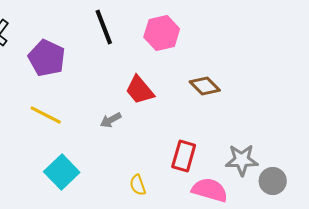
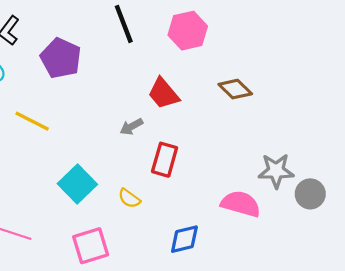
yellow line: (46, 115) -> (32, 121), moved
red rectangle: (184, 156) -> (165, 160), moved
yellow semicircle: (138, 185) -> (129, 198), moved, turned -35

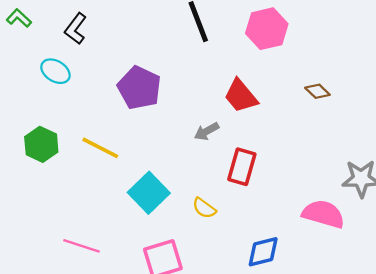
purple pentagon: (61, 58) -> (139, 88), moved
brown diamond: (235, 89) -> (317, 91), size x0.7
yellow line: (32, 121) -> (100, 148), moved

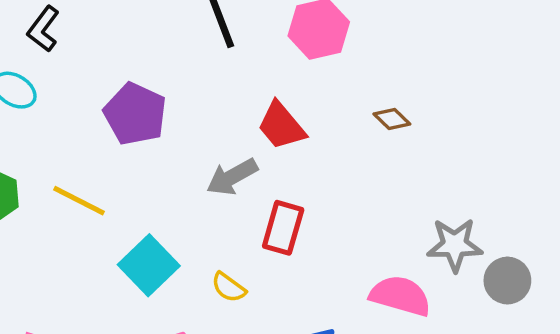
gray arrow: (207, 131) -> (232, 177), size x1.4

